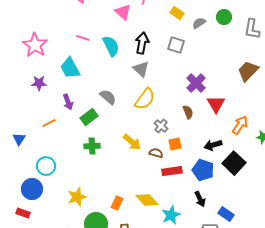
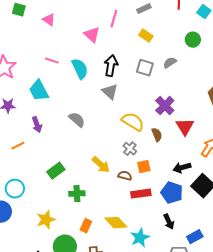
gray semicircle: (199, 23) -> (170, 63), moved
yellow semicircle: (145, 99) -> (133, 122), moved, turned -95
green rectangle: (89, 117) -> (56, 171), moved
green cross: (92, 146) -> (77, 194), moved
blue rectangle: (226, 214) -> (195, 237), turned -63

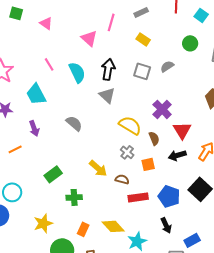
pink line: (52, 61) -> (49, 64), turned 40
orange square: (144, 167) -> (148, 164), moved
black arrow: (182, 168) -> (177, 155), moved

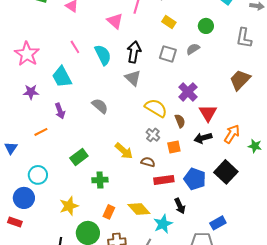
green circle: (190, 43) -> (206, 26), moved
black arrow: (166, 225) -> (180, 206), moved

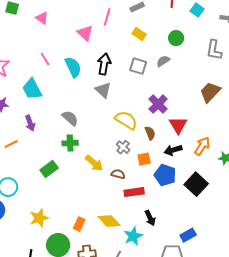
blue pentagon: (195, 179) -> (165, 175), moved
green cross: (100, 180) -> (70, 143), moved

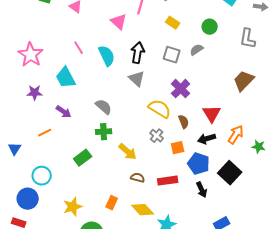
purple cross: (158, 104) -> (181, 89), moved
purple arrow: (30, 123) -> (64, 112), turned -35
brown semicircle: (118, 174) -> (138, 178), moved
black arrow: (150, 218) -> (202, 190), moved
orange rectangle: (79, 224) -> (112, 203), moved

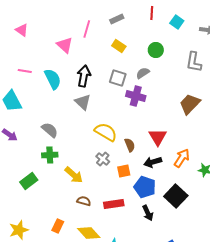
pink line: (79, 48) -> (25, 71), turned -48
purple cross: (181, 89) -> (136, 96), moved, turned -30

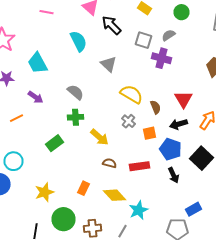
pink line: (25, 71) -> (46, 12), moved
black arrow: (84, 76) -> (112, 25), moved, turned -55

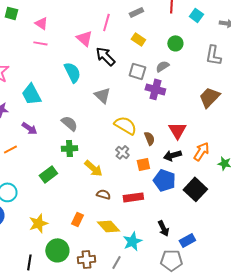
black arrow: (174, 175) -> (163, 228), moved

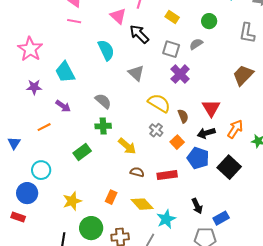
purple cross: (155, 89) -> (180, 74), moved, turned 30
orange square: (143, 164) -> (177, 142), turned -32

